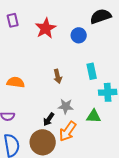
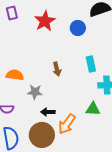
gray star: (66, 106) -> (35, 92), moved
black arrow: (49, 119) -> (48, 112), turned 56

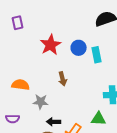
red star: (45, 21) -> (51, 45), moved
blue circle: (78, 28) -> (79, 48), moved
cyan rectangle: (91, 64) -> (97, 55), moved

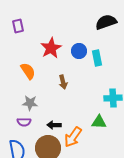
orange semicircle: (21, 85) -> (28, 71), moved, turned 48
gray star: (41, 102) -> (30, 103), moved
purple semicircle: (13, 119) -> (24, 122), moved

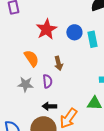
orange semicircle: (28, 71) -> (31, 58), moved
purple semicircle: (24, 122) -> (47, 81), moved, turned -96

